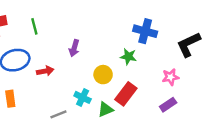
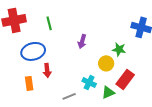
green star: (128, 57) -> (119, 49), moved
red arrow: (45, 71) -> (47, 70), moved, turned 96

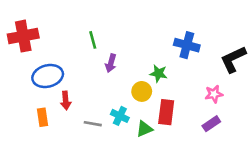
green line: (49, 23) -> (93, 40), moved
red rectangle: (125, 79) -> (166, 112), turned -30
gray line: (69, 96) -> (93, 124), moved, turned 32

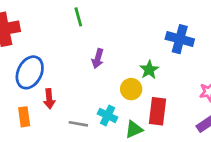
green line: (93, 40) -> (78, 17), moved
green star: (158, 73) -> (149, 70), turned 30
blue ellipse: (48, 76) -> (30, 72), turned -48

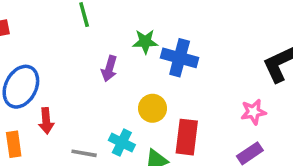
blue cross: (180, 39) -> (180, 58), moved
green star: (149, 70) -> (145, 42), moved, turned 30

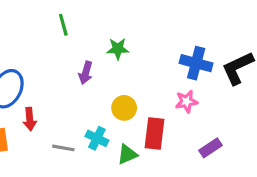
blue cross: (180, 58) -> (196, 63), moved
pink star: (253, 112) -> (186, 102), moved

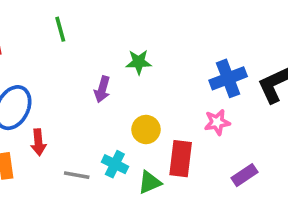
green line: (63, 25) -> (60, 29), moved
blue cross: (196, 63) -> (228, 78), turned -36

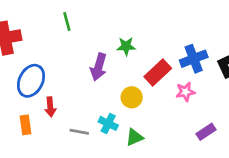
purple arrow: (102, 89) -> (99, 67), size x1.4
red rectangle: (181, 159) -> (158, 72), moved, turned 40

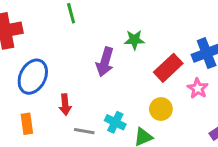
pink star: (185, 92) -> (198, 88), turned -30
yellow circle: (132, 97) -> (161, 109), moved
red arrow: (50, 107) -> (65, 105), moved

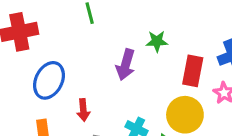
red rectangle: (168, 68) -> (193, 71), turned -36
yellow circle: (161, 109) -> (185, 115), size x1.5

